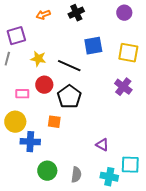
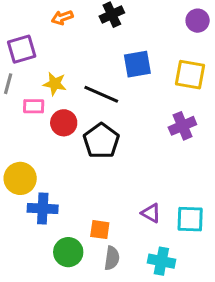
purple circle: (124, 13) -> (198, 21), moved
purple cross: (123, 87) -> (182, 126), turned 30
pink rectangle: (22, 94) -> (34, 106), moved
orange square: (54, 122) -> (100, 230), moved
cyan square: (130, 165) -> (190, 219), moved

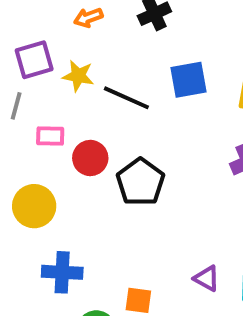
yellow star: (55, 84) -> (78, 76), moved
black line: (101, 94) -> (126, 98), moved
yellow circle: (20, 178) -> (34, 206), moved

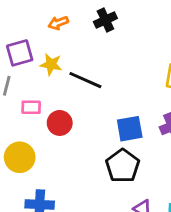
blue square: (189, 80) -> (130, 129), moved
black pentagon: (140, 182) -> (123, 166), moved

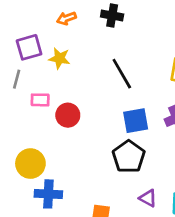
black cross: (105, 20) -> (112, 15), turned 35
black line: (85, 80) -> (122, 74), moved, turned 36
yellow circle: (20, 157) -> (30, 164), moved

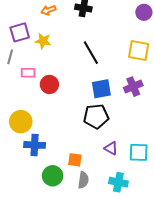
black pentagon: (129, 157) -> (96, 116), turned 30

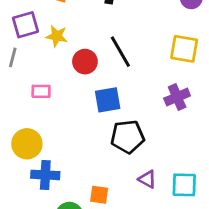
pink rectangle: (28, 73) -> (41, 91), moved
red circle: (49, 84) -> (85, 62), moved
blue square: (101, 89) -> (108, 100), moved

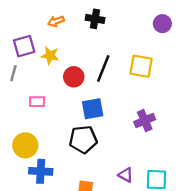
yellow square: (184, 49) -> (141, 66), moved
black line: (120, 52) -> (103, 69), turned 52
purple cross: (177, 97) -> (145, 121), moved
black pentagon: (127, 137) -> (83, 139), moved

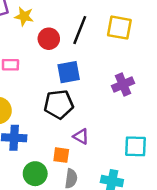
purple triangle: (126, 175) -> (81, 137), moved

